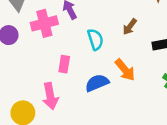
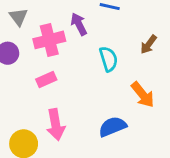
pink rectangle: (64, 64) -> (46, 80), moved, turned 56
blue semicircle: (97, 83) -> (112, 127), moved

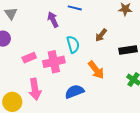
pink cross: (49, 40) -> (54, 62), moved

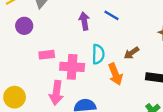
orange arrow: (96, 70) -> (115, 74), moved
pink arrow: (35, 89) -> (56, 93), moved

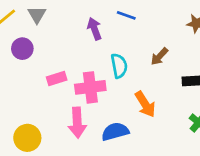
orange arrow: (115, 74) -> (145, 104), moved

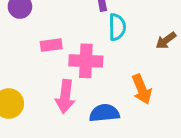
cyan semicircle: (119, 66) -> (117, 27), moved

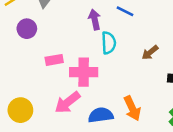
orange arrow: (142, 89) -> (132, 108), moved
pink arrow: (65, 96) -> (67, 102), turned 48

